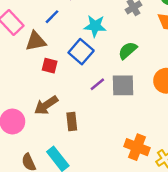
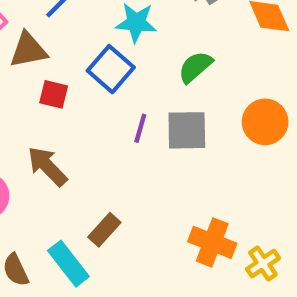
purple line: (97, 84) -> (140, 128), turned -35
brown arrow: (46, 105) -> (47, 166), turned 80
brown rectangle: (72, 121) -> (104, 230), moved, turned 48

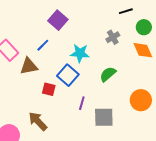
red square: (54, 94) -> (49, 89), moved
gray square: (187, 130) -> (104, 117), moved

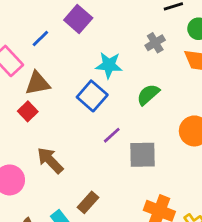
blue line: (43, 45) -> (40, 39), moved
red square: (49, 89) -> (28, 111), moved, turned 32
purple line: (82, 103) -> (112, 135), turned 32

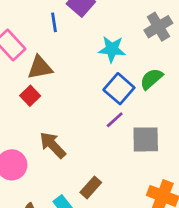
blue line: (40, 39) -> (54, 22), moved, turned -54
gray cross: (155, 43) -> (158, 27), size x1.4
blue square: (92, 96) -> (119, 89), moved

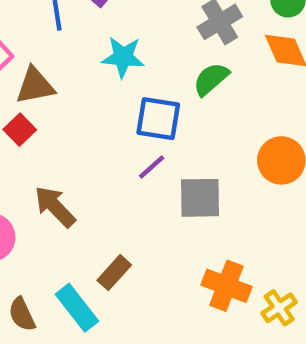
cyan star: (112, 49) -> (123, 57), moved
green semicircle: (151, 79) -> (211, 79), moved
blue square: (119, 89) -> (158, 119), turned -32

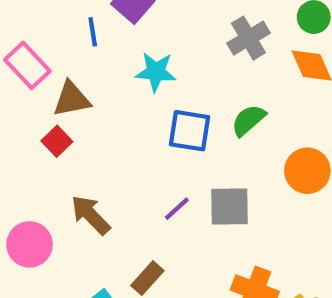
green semicircle: (211, 79) -> (248, 120), moved
purple line: (152, 167) -> (177, 209), moved

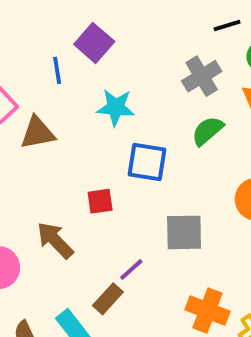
green semicircle: (248, 120) -> (207, 131), moved
red square: (57, 141) -> (100, 201), moved, turned 36
purple line: (177, 209) -> (131, 270), moved

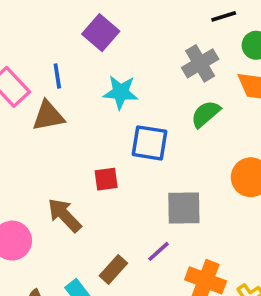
blue line: (57, 70) -> (57, 76), moved
purple line: (131, 270) -> (159, 251), moved

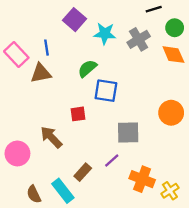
cyan star: (121, 92) -> (105, 34), moved
green semicircle: (206, 114) -> (87, 68), moved

